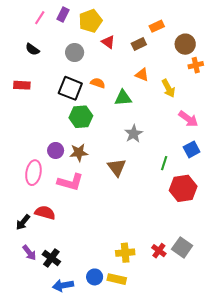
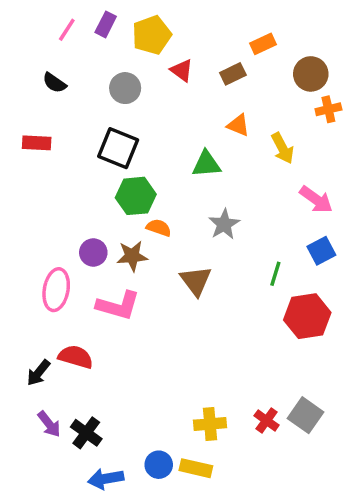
orange semicircle: (98, 83) -> (159, 228), moved

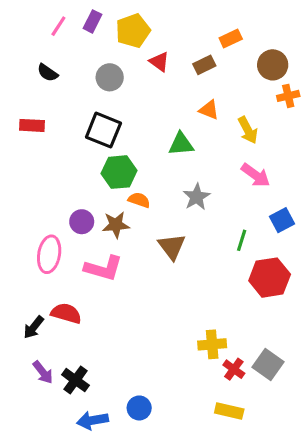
pink arrow: (316, 199) -> (256, 175), moved
yellow cross: (210, 424) -> (212, 344), moved
yellow rectangle: (196, 468) -> (229, 411), moved

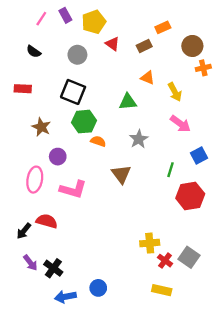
purple rectangle: (93, 21) -> (65, 15), turned -56
brown star: (116, 225) -> (41, 127), moved, turned 30

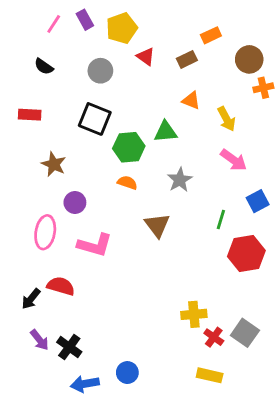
green hexagon: (84, 122) -> (129, 147), moved

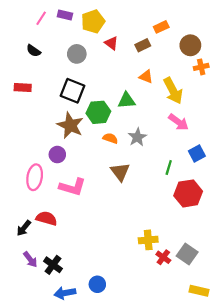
purple rectangle: (85, 20) -> (65, 15), turned -48
yellow arrow: (227, 119) -> (173, 91), size x1.4
brown star: (54, 164) -> (70, 125), moved, size x1.4
orange semicircle: (127, 183) -> (110, 138), moved
yellow rectangle: (210, 375) -> (199, 291), moved

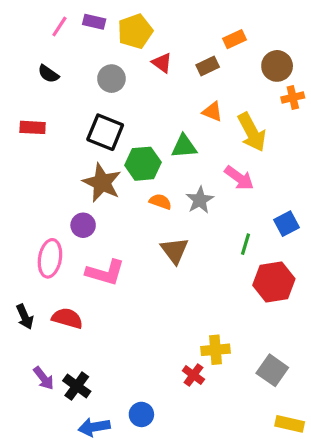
pink arrow: (178, 122) -> (239, 178), moved
black arrow: (24, 228) -> (25, 317), moved, turned -63
red cross: (163, 257) -> (193, 375), moved

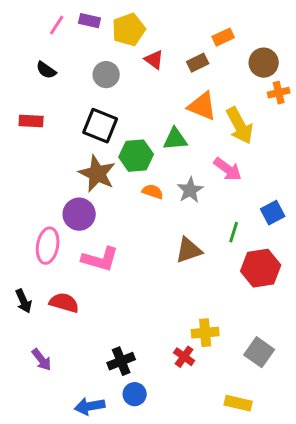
orange triangle: (212, 112) -> (202, 106), size x1.5
purple circle: (83, 225) -> (79, 214), size x1.4
brown triangle: (175, 250) -> (189, 250), moved, turned 48
black cross: (77, 386) -> (121, 361), moved, turned 32
yellow rectangle: (290, 424) -> (238, 403), moved

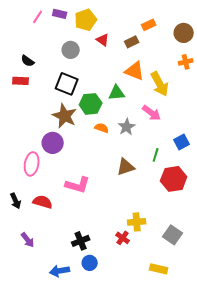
brown circle: (264, 63) -> (184, 33), moved
black semicircle: (46, 70) -> (28, 61), moved
pink L-shape: (100, 259) -> (78, 185), moved

